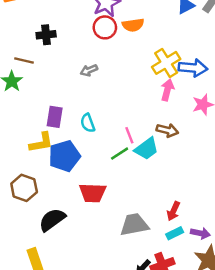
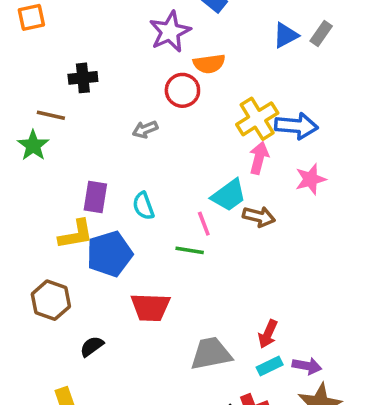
red circle: (105, 27) -> (182, 90), moved
cyan trapezoid: (146, 149) -> (229, 195), moved
green line: (120, 154) -> (190, 250), turned 42
black semicircle: (52, 220) -> (92, 346), size x0.6

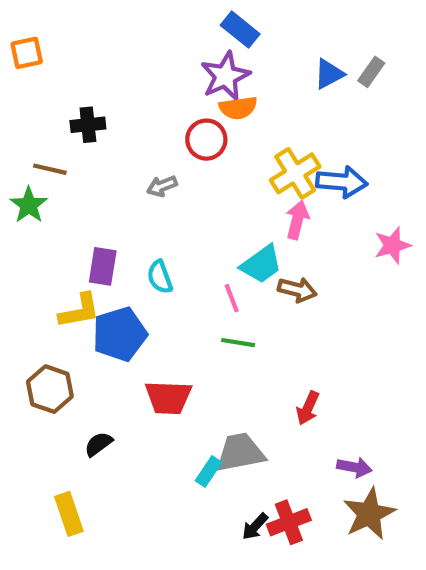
purple star: (170, 32) -> (225, 76), moved
pink star: (311, 179) -> (392, 245), moved
green line: (190, 250) -> (238, 343), moved
red arrow: (268, 334) -> (308, 408), moved
cyan rectangle: (270, 366) -> (208, 472), moved, turned -30

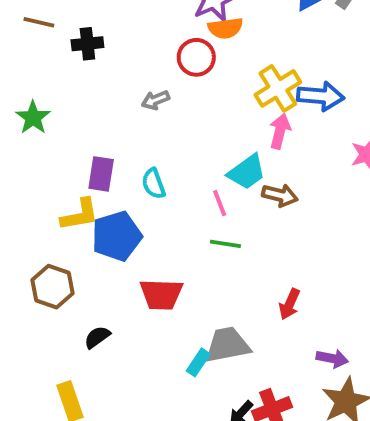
brown line: (50, 169) -> (39, 22), moved

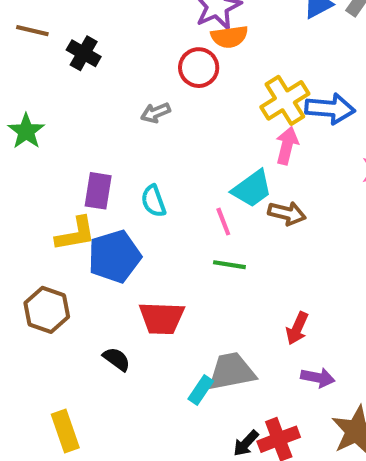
black cross: (87, 44) -> (84, 53), turned 36
black semicircle: (97, 337) -> (117, 359), moved, turned 72
purple arrow: (332, 359) -> (318, 378), moved

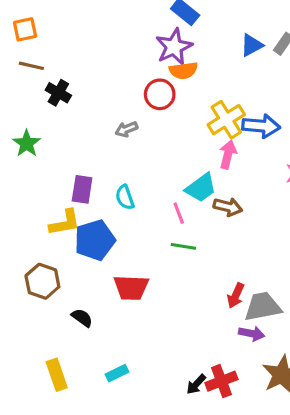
black cross: (84, 53) -> (58, 93), moved
black semicircle: (117, 359) -> (82, 318), moved
gray trapezoid: (231, 371) -> (263, 307), moved
cyan rectangle: (201, 390) -> (117, 373), moved, turned 30

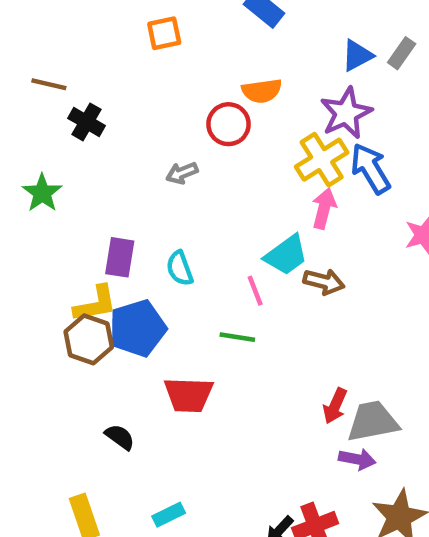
orange square: (25, 29) -> (164, 33), moved
purple star: (174, 47) -> (346, 113), moved
blue arrow: (261, 126) -> (370, 169), turned -126
green line: (183, 246) -> (237, 337), moved
brown hexagon: (42, 281) -> (89, 339), moved

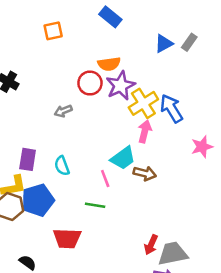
purple star: (346, 113) -> (121, 86), moved

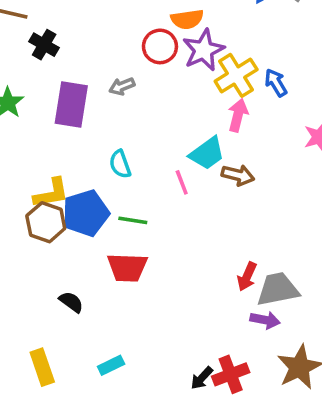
blue arrow: (171, 108) -> (276, 83), size x0.7
purple rectangle: (28, 159) -> (71, 104), moved, size x1.4
green line: (95, 205) -> (133, 220), moved

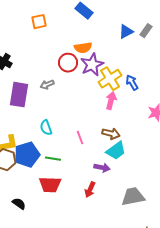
cyan trapezoid: (207, 153) -> (116, 151), moved
red arrow: (247, 277) -> (90, 190), moved
purple arrow: (265, 320) -> (102, 168), moved

